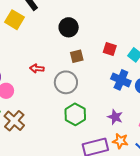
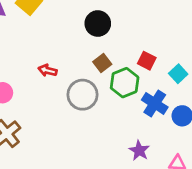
brown square: (77, 56) -> (102, 63), turned -32
green hexagon: (75, 114) -> (125, 83), moved

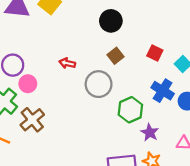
green hexagon: (125, 83) -> (130, 110), moved

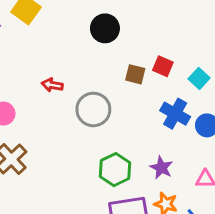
brown square: (115, 56) -> (135, 74), moved, turned -35
green hexagon: (130, 110) -> (115, 170), moved

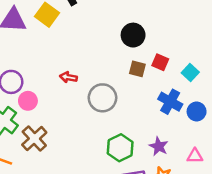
black circle: (105, 28) -> (133, 35), moved

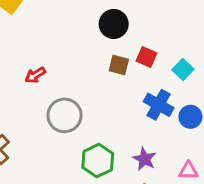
red arrow: (68, 77) -> (35, 75), turned -42
gray circle: (102, 98) -> (65, 115), moved

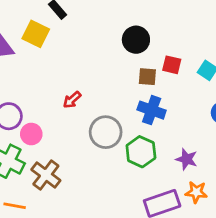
blue cross: (159, 105) -> (152, 110), moved
green hexagon: (98, 161) -> (141, 152), moved

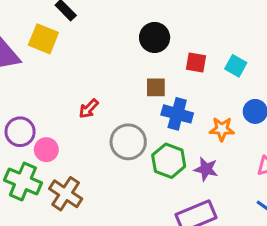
brown square: (147, 77) -> (156, 87), moved
purple star: (187, 159) -> (206, 169), moved
orange star: (196, 192) -> (222, 129), moved

